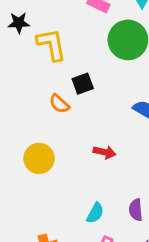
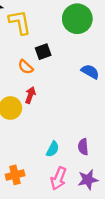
red arrow: (105, 152) -> (30, 95), moved, turned -84

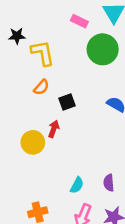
black square: (43, 52) -> (67, 102), moved
orange semicircle: (26, 67) -> (41, 87), moved, turned -91

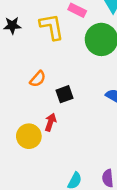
yellow L-shape: (43, 53) -> (52, 27), moved

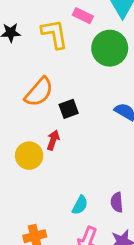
orange semicircle: (38, 79) -> (39, 92), size x1.6

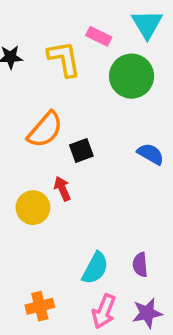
red arrow: (53, 140) -> (62, 189), turned -42
cyan semicircle: (80, 205) -> (95, 268), size x1.4

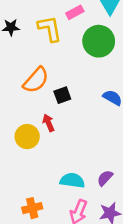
pink rectangle: (99, 36) -> (75, 12), turned -54
purple semicircle: (140, 265) -> (105, 178), turned 48
cyan semicircle: (95, 268) -> (72, 180), turned -110

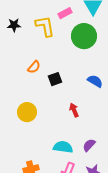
orange semicircle: (36, 80) -> (34, 67), size x0.6
red arrow: (48, 123) -> (74, 110), moved

